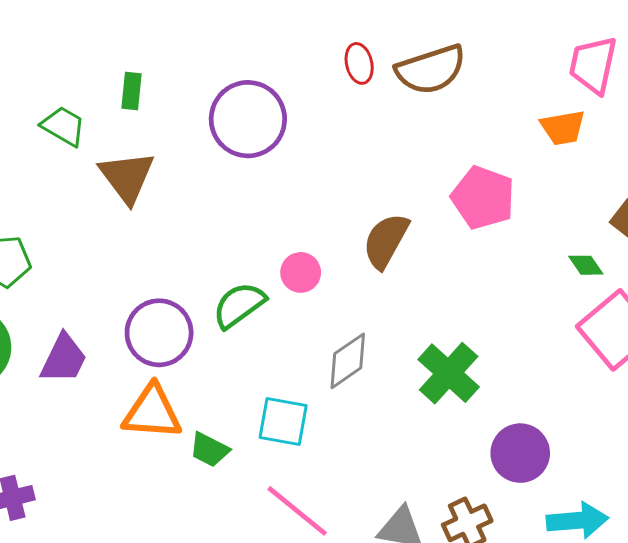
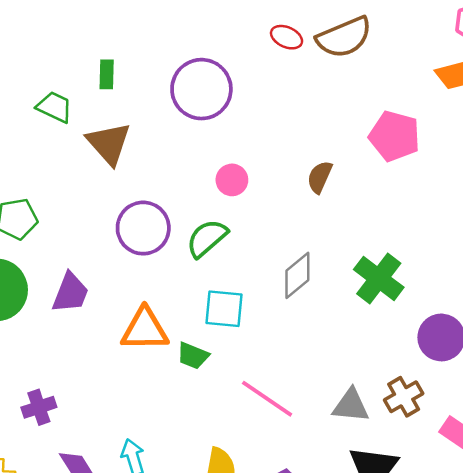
red ellipse: (359, 63) -> (287, 37), turned -48
brown semicircle: (386, 241) -> (320, 177), size x0.7
pink circle: (301, 272) -> (232, 180), moved
purple circle: (159, 333) -> (143, 228), moved
cyan square: (283, 421) -> (224, 309), moved

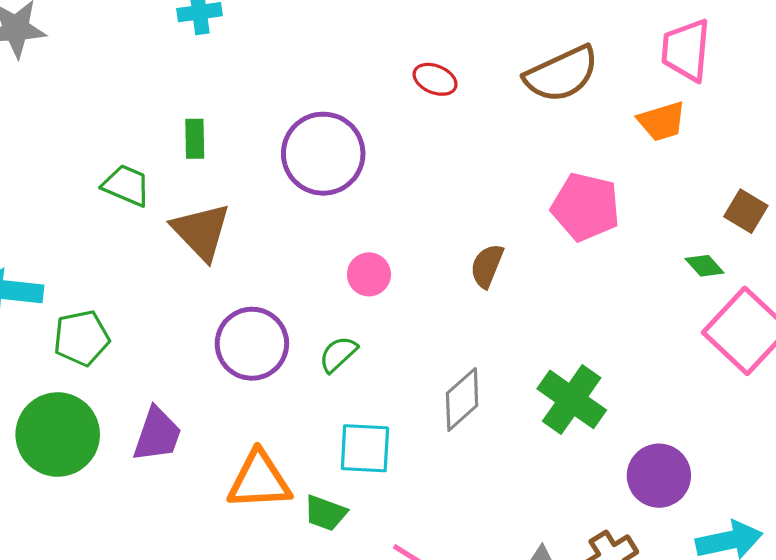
brown semicircle: (344, 37) -> (562, 74), moved
green semicircle: (207, 238) -> (338, 354), size x0.7

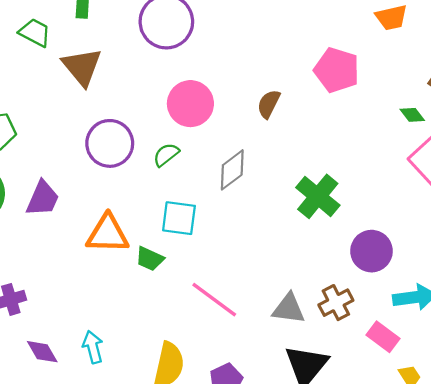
pink circle: (369, 274) -> (190, 104), size x1.6
gray diamond: (462, 399) -> (232, 170), moved

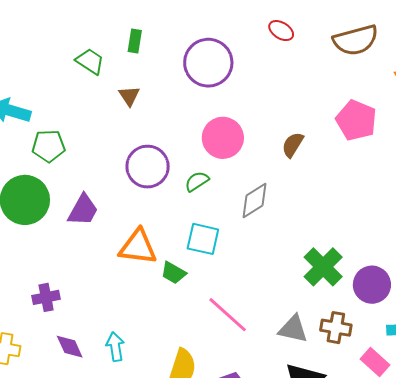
brown triangle: (82, 67) -> (129, 96), size x0.6
green cross: (318, 196) -> (323, 267), moved
brown cross: (336, 303) -> (336, 328), turned 32

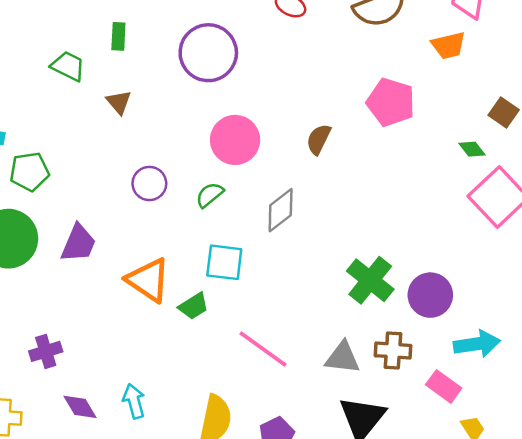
purple circle: (148, 167) -> (149, 183), size x0.7
orange triangle: (138, 247) -> (148, 280), turned 33
green trapezoid: (173, 273) -> (193, 306), turned -56

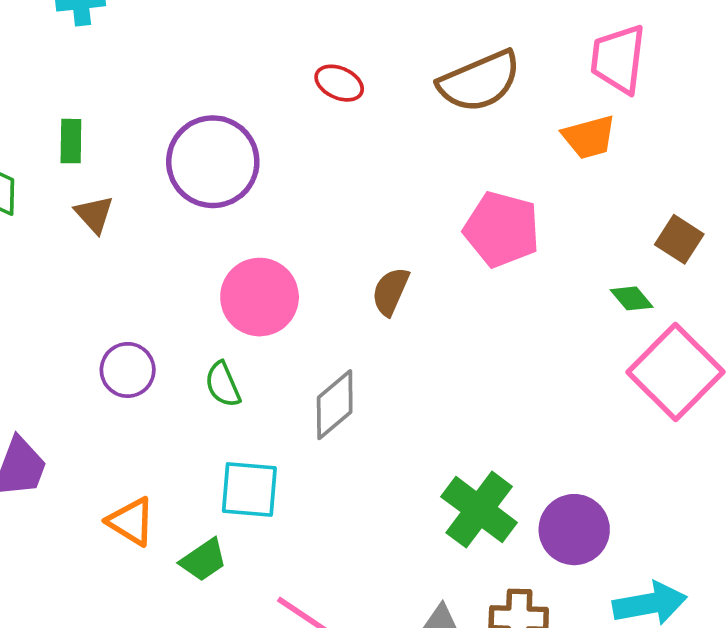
brown triangle: (119, 102) -> (94, 214), moved
green semicircle: (210, 195) -> (223, 384), turned -72
orange triangle: (148, 280) -> (131, 522), size x0.7

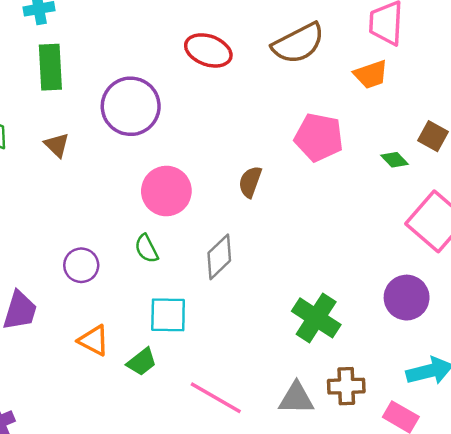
red ellipse: (339, 83) -> (208, 50), size x1.5
green rectangle: (71, 141) -> (50, 67), moved, size x1.6
green diamond: (632, 298) -> (395, 160), moved
purple circle: (128, 370) -> (81, 265), moved
purple circle: (574, 530) -> (407, 298), moved

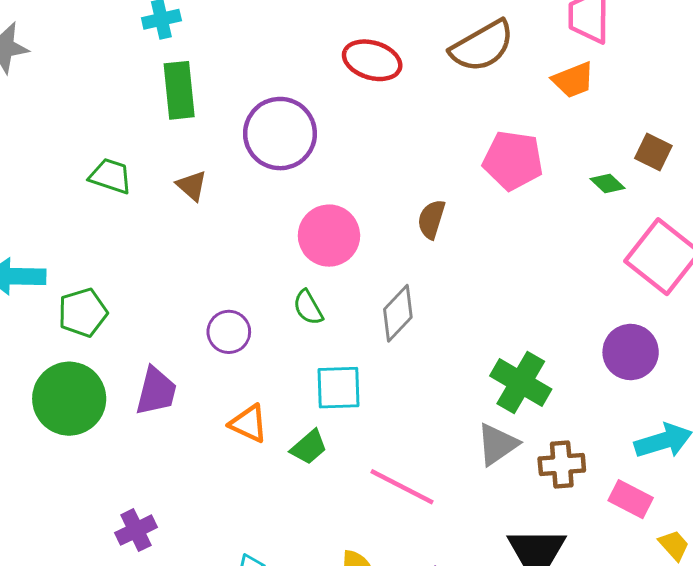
gray triangle: (296, 398) -> (497, 444), moved, turned -33

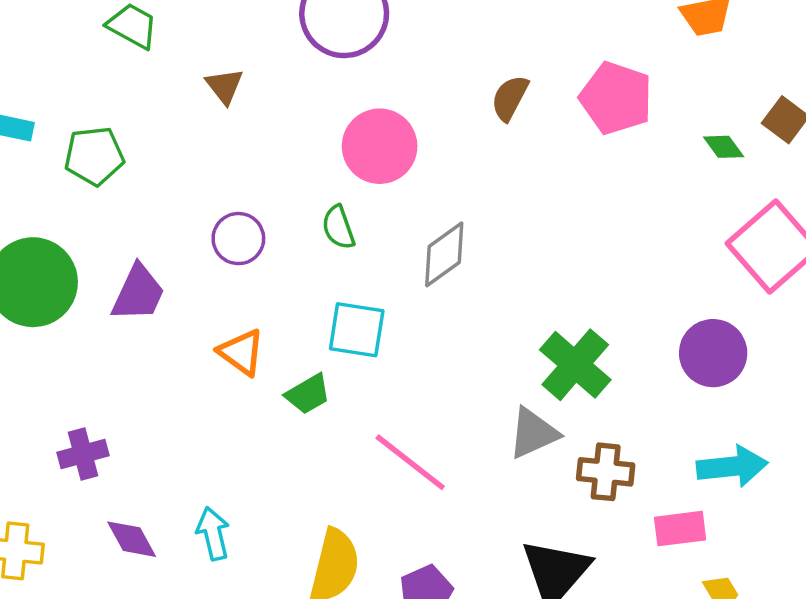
brown triangle: (192, 186) -> (224, 86), moved
brown semicircle: (431, 219) -> (510, 98), moved
green pentagon: (83, 313) -> (94, 156), moved
pink rectangle: (631, 499) -> (680, 529), turned -45

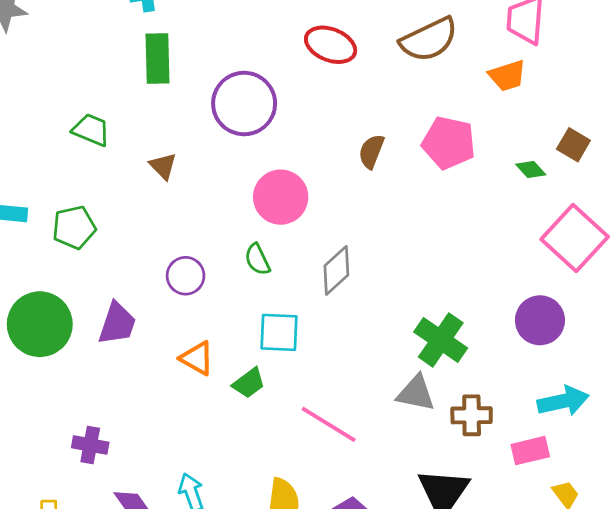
gray triangle: (533, 433) -> (416, 393), turned 42
purple cross: (83, 454) -> (90, 445), turned 32

